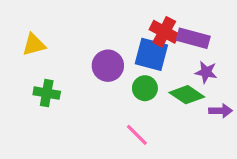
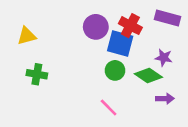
purple rectangle: (193, 38) -> (168, 18), moved
purple circle: (108, 66) -> (96, 27), moved
purple arrow: (221, 111) -> (165, 99), moved

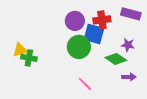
red cross: (130, 26) -> (102, 20), turned -36
yellow triangle: (27, 36) -> (20, 50), moved
green circle: (115, 70) -> (79, 47), moved, size x1.5

